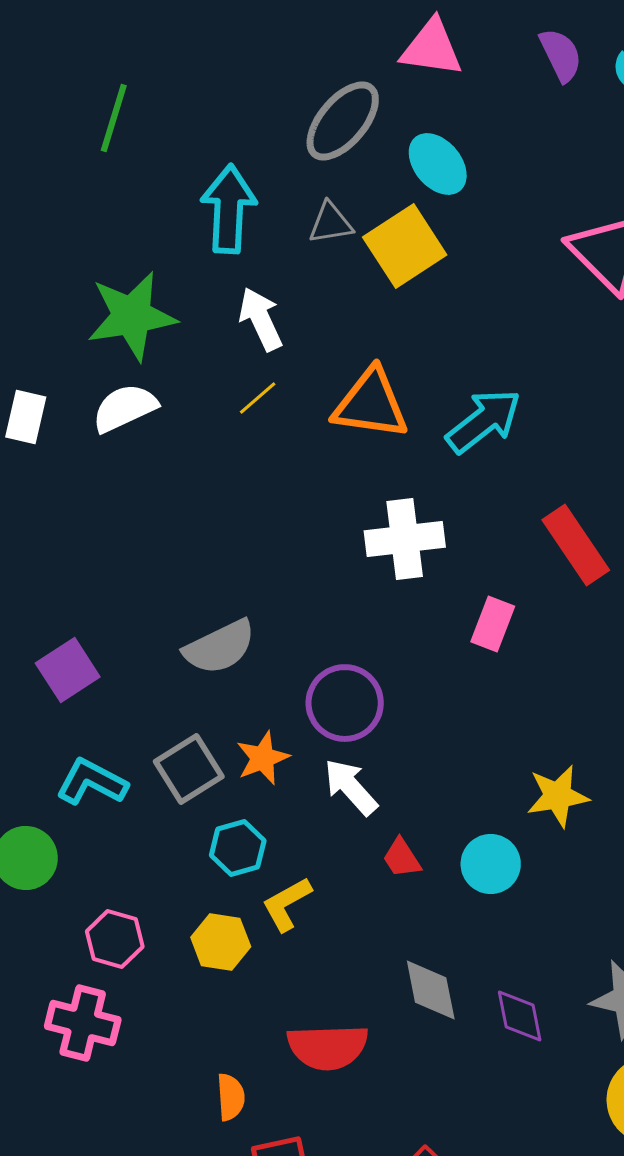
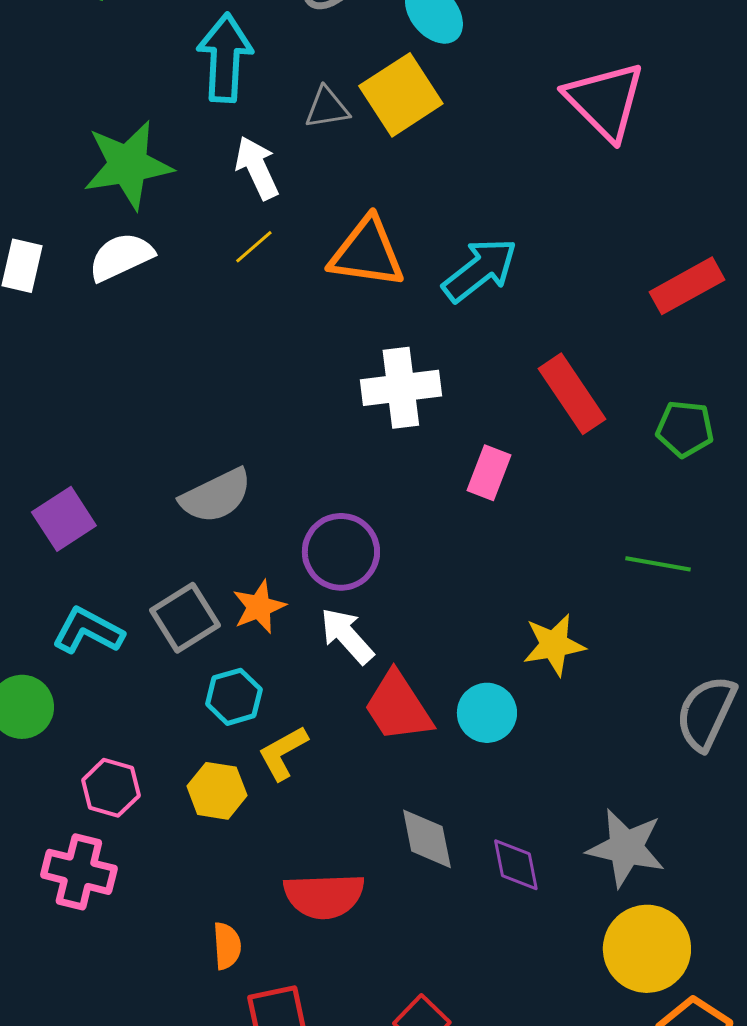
gray triangle: (331, 223) -> (327, 108), moved
red trapezoid: (402, 858) -> (398, 707), size x1.8

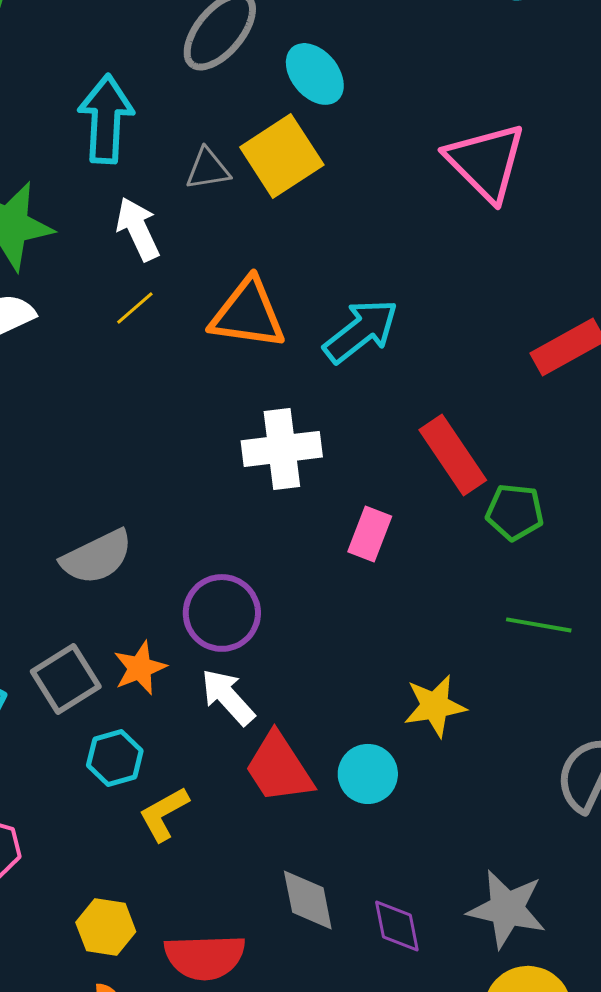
green pentagon: (685, 429) -> (515, 512), moved
yellow hexagon: (217, 791) -> (106, 927), moved

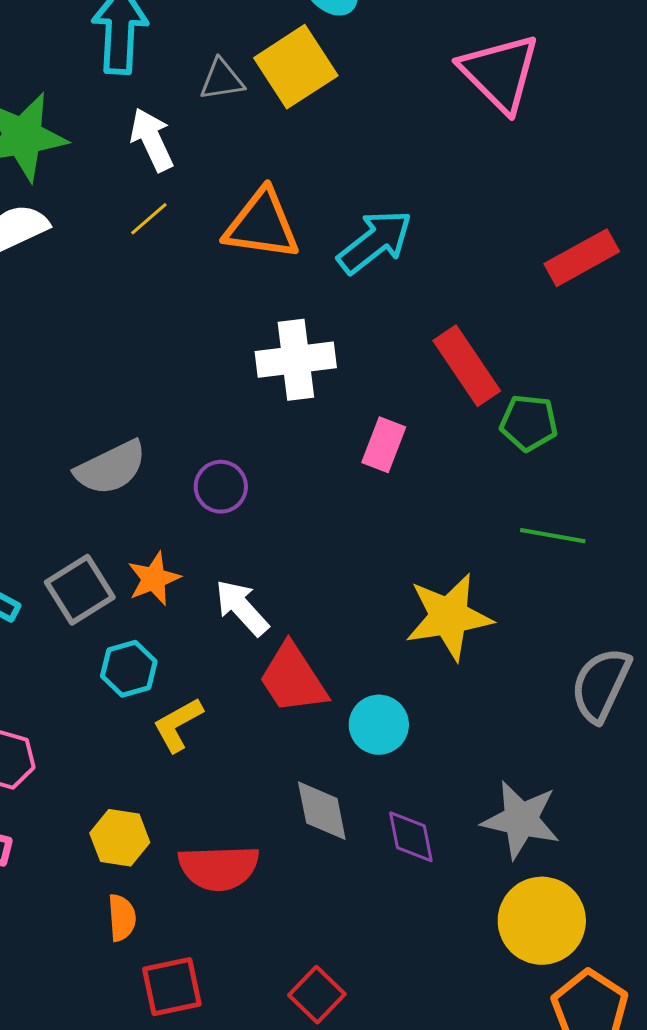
purple circle: (222, 613) -> (221, 487), moved, size x0.7
yellow star: (435, 706) -> (449, 617), size x1.4
cyan circle: (368, 774) -> (379, 725), moved

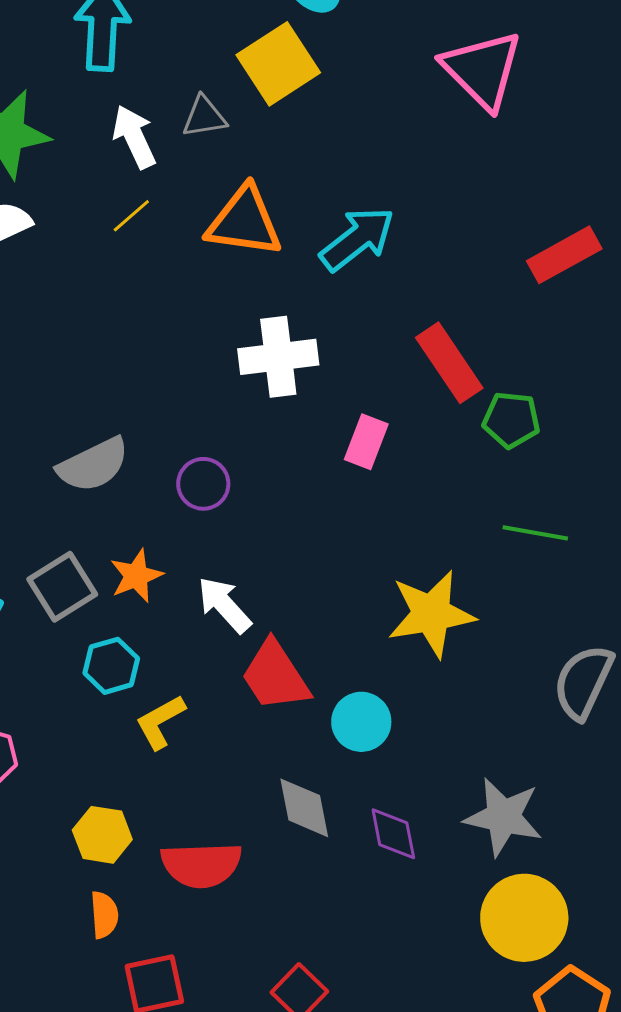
gray triangle: (222, 80) -> (204, 117), moved

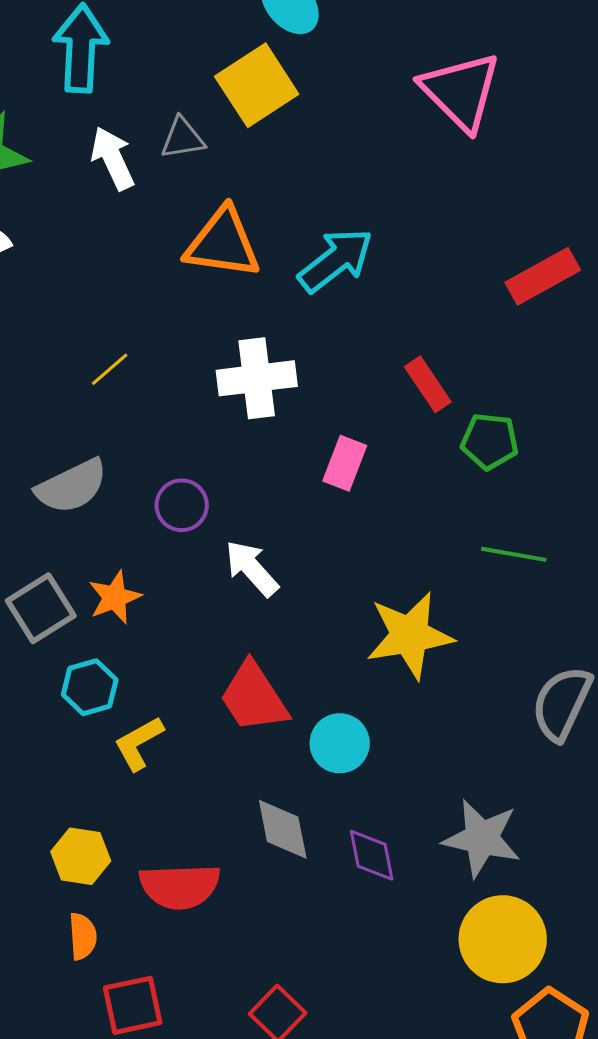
yellow line: (131, 216) -> (110, 369), moved
red rectangle: (449, 363) -> (428, 384), size x0.7
white arrow: (224, 605) -> (252, 568), moved

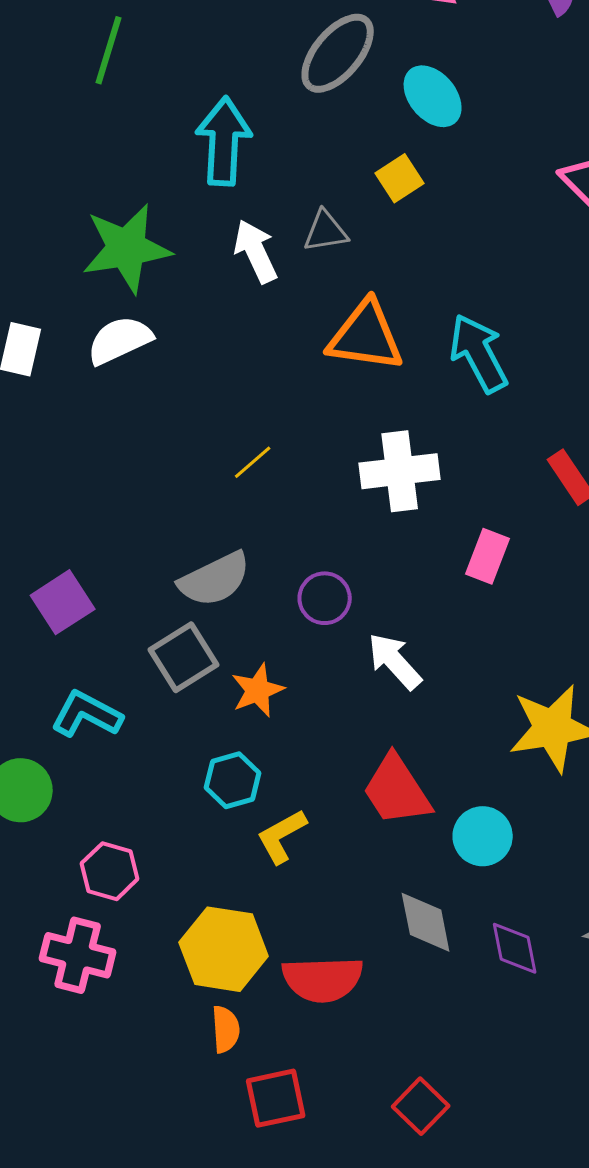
yellow square: (257, 85) -> (400, 178), size x0.6
cyan arrow: (336, 260) -> (479, 353), turned -80
gray square: (41, 608) -> (184, 657), moved
yellow hexagon: (81, 856) -> (224, 949), size x1.5

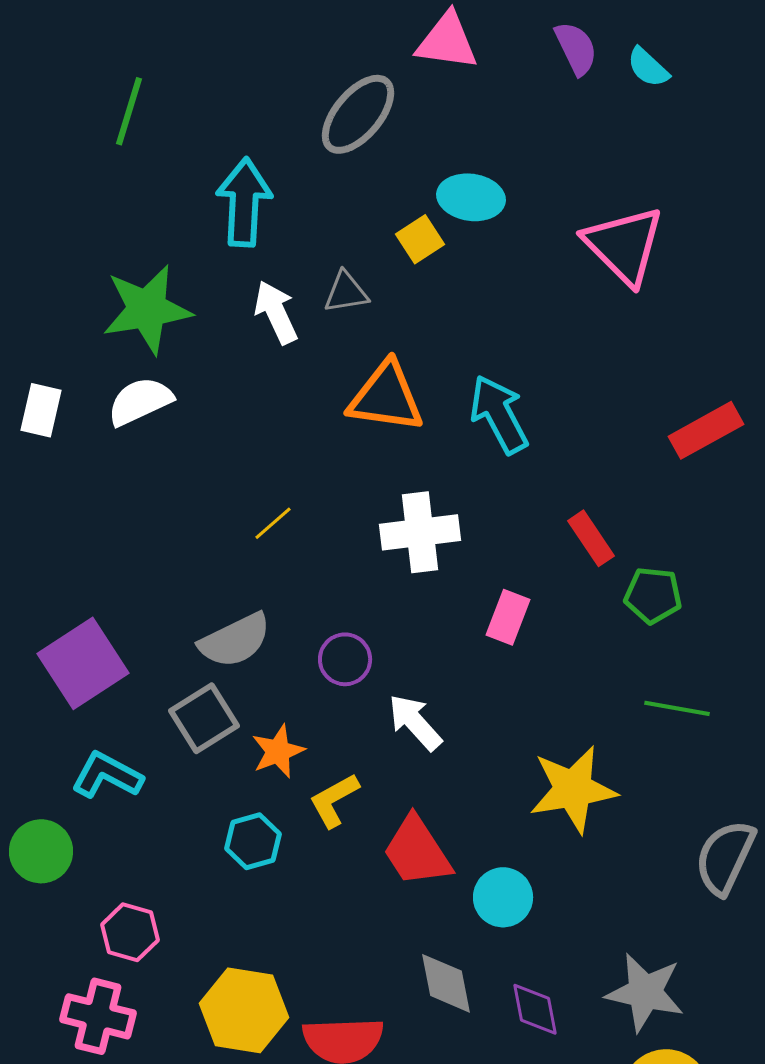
cyan ellipse: (433, 96) -> (471, 197), moved, turned -42
purple square: (63, 602) -> (83, 663), size x1.4
yellow L-shape: (282, 836) -> (334, 800), moved

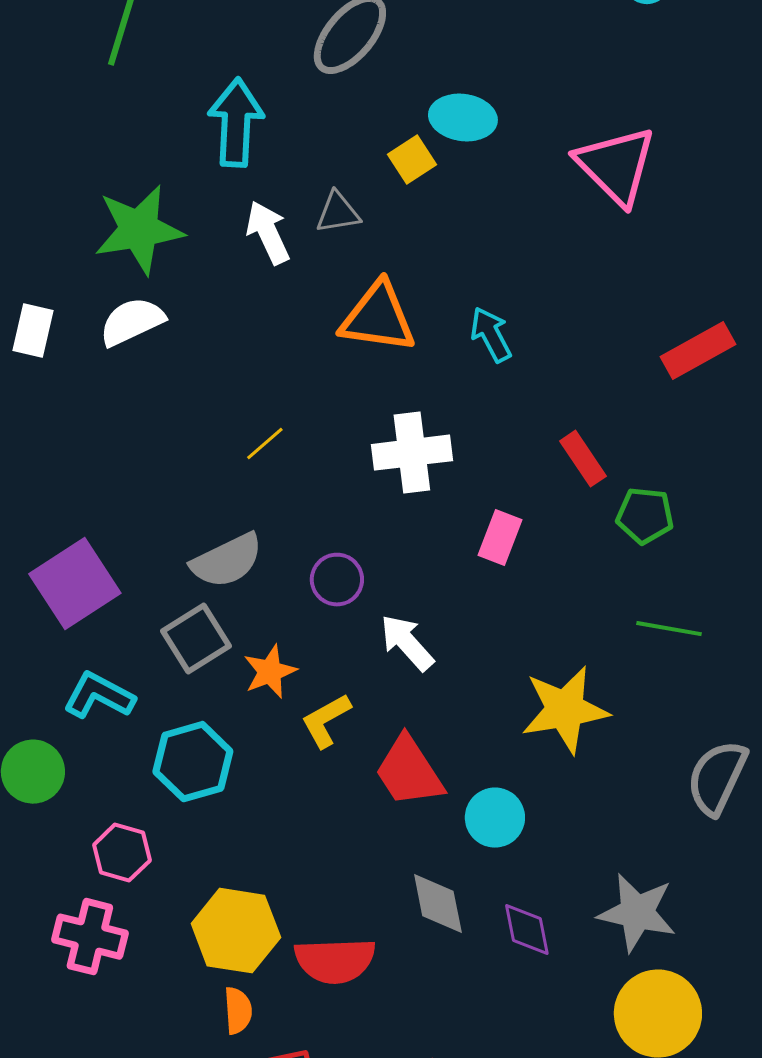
cyan arrow: (499, 414) -> (491, 335), size x0.7
cyan hexagon: (253, 841) -> (193, 762), moved, size x1.4

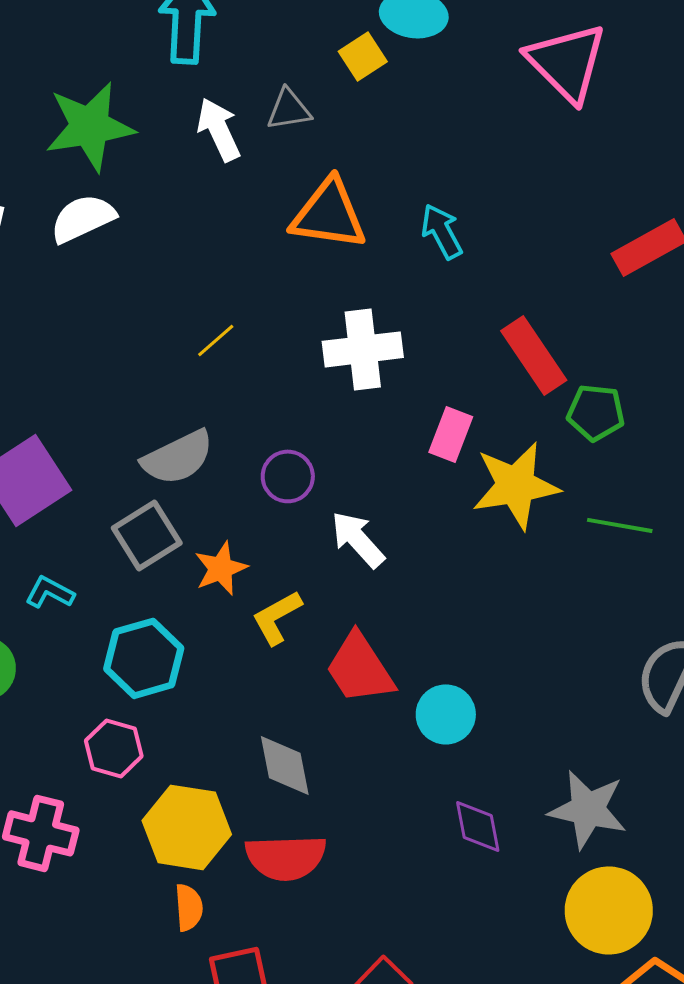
red rectangle: (583, 459) -> (534, 355), size x1.4
cyan L-shape: (99, 696) -> (50, 592), size x0.7
yellow star: (565, 710) -> (516, 485), moved
pink hexagon: (122, 853) -> (114, 748), moved
gray diamond: (438, 904) -> (285, 765), moved

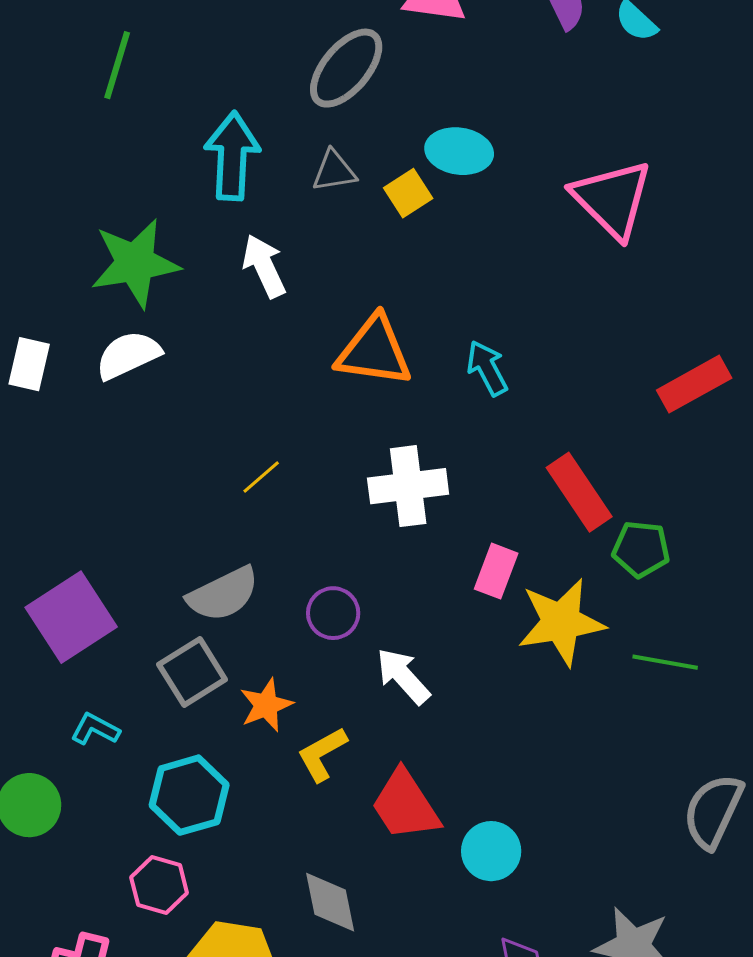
gray triangle: (289, 109) -> (334, 171), moved

